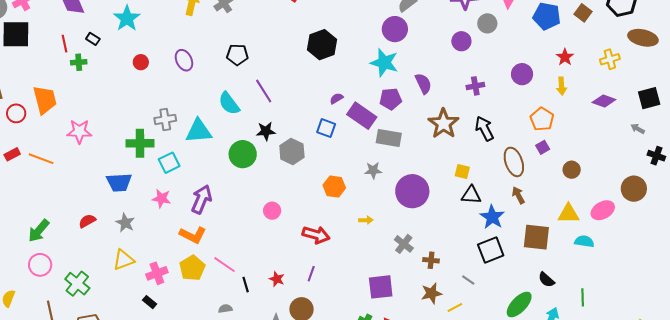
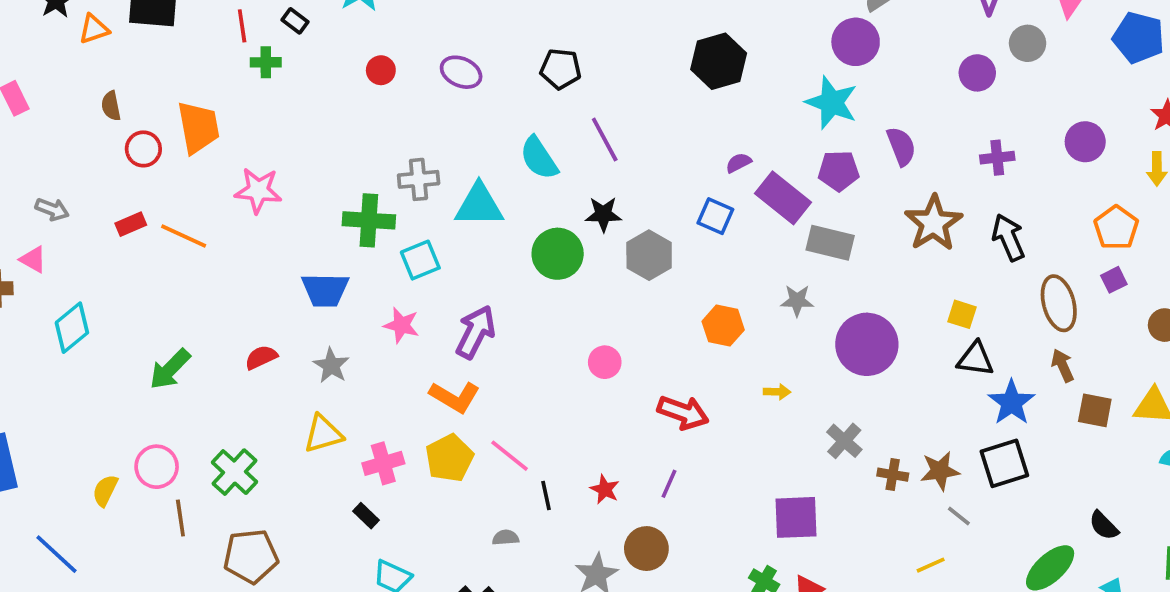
purple ellipse: (184, 60) -> (461, 72), turned -45
brown square: (536, 237) -> (1095, 410), moved, size x0.7
pink circle: (40, 265) -> (157, 467), moved
brown star: (432, 293) -> (940, 471), moved

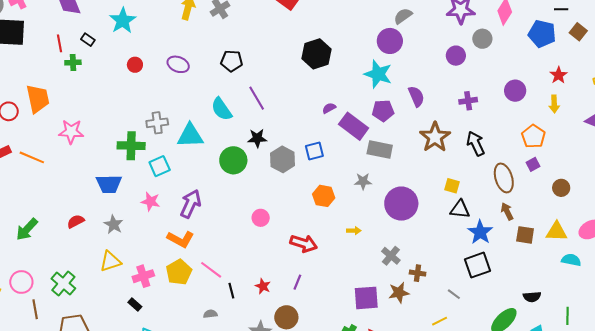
blue square: (715, 216) -> (314, 151), moved, turned -36
brown star: (940, 471) -> (399, 293), moved
black semicircle: (1104, 526) -> (532, 297), turned -48

